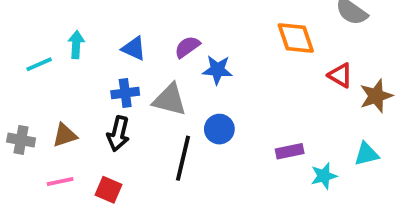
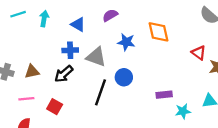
orange diamond: (296, 38) -> (158, 32), moved
purple semicircle: (187, 47) -> (110, 15), moved
cyan line: (39, 64) -> (18, 14), moved
black arrow: (118, 134) -> (64, 74), turned 30

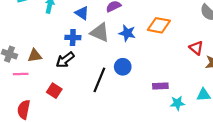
orange diamond: (158, 32) -> (159, 25), turned -70
gray triangle: (96, 57) -> (100, 33), moved
pink line: (26, 99) -> (21, 74), moved

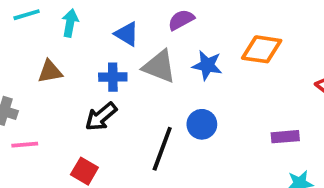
brown triangle: (35, 56) -> (50, 72), moved
purple rectangle: (160, 86) -> (285, 137), moved

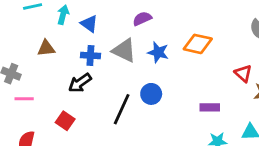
blue triangle: (127, 34) -> (89, 24), moved

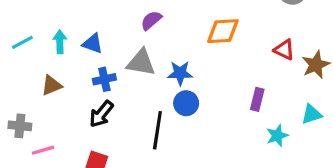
blue star: (158, 52) -> (180, 73), moved
purple rectangle: (210, 107) -> (257, 99), turned -60

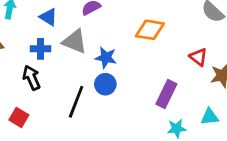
blue triangle: (93, 44) -> (48, 17), moved
purple rectangle: (257, 99) -> (166, 94), size x1.4
black arrow: (101, 114) -> (31, 78), turned 105

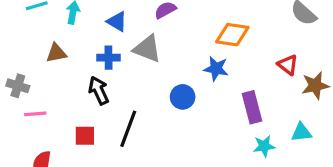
blue star: (106, 58) -> (216, 69), moved
purple rectangle: (166, 94) -> (252, 107), turned -40
black line: (76, 102) -> (128, 129), moved
red square: (19, 117) -> (85, 136), turned -30

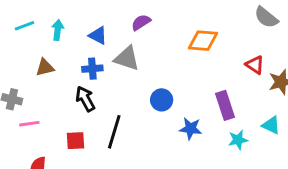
blue star: (216, 69) -> (190, 129), moved
cyan triangle: (301, 132) -> (271, 125), turned 36

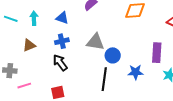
cyan line: (25, 26) -> (11, 19), turned 48
gray triangle: (127, 58) -> (95, 42), moved
purple rectangle: (225, 105) -> (157, 53), turned 30
black line: (114, 132) -> (104, 79), moved

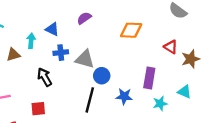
cyan arrow: (34, 18) -> (31, 41), moved
blue cross: (62, 41) -> (61, 53), moved

